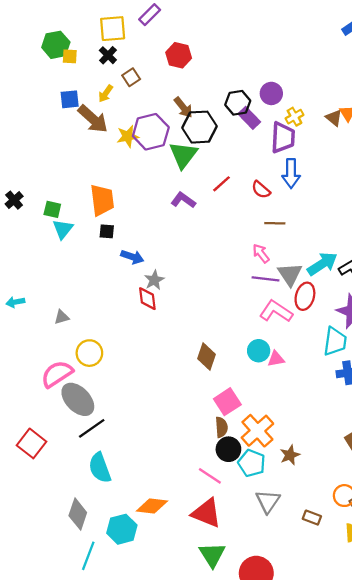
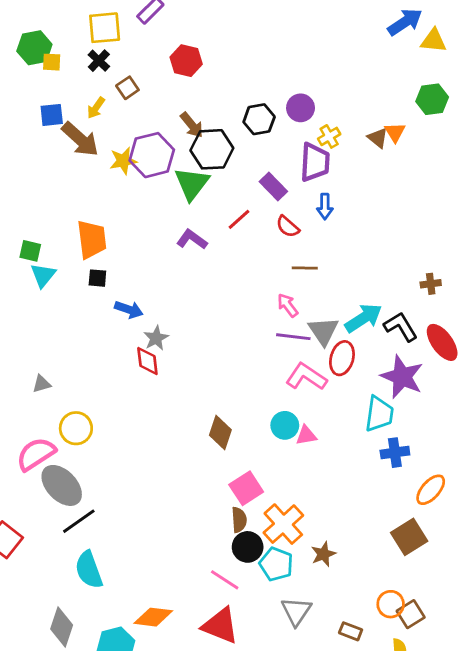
purple rectangle: (249, 118) -> (273, 187), moved
blue arrow: (291, 173) -> (325, 207), size x0.7

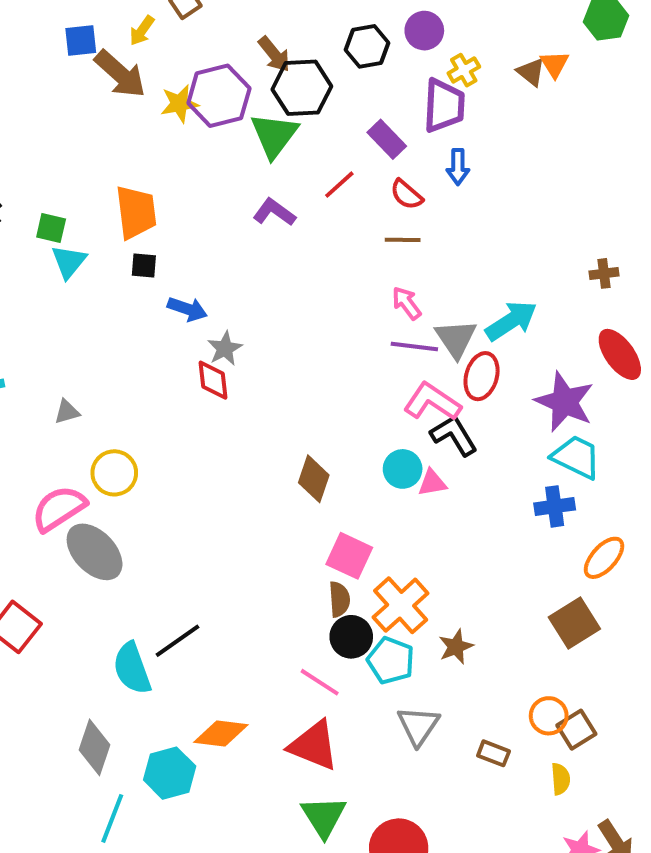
brown line: (305, 268) -> (403, 240), moved
black L-shape: (401, 327) -> (454, 435), moved
cyan trapezoid: (379, 414) -> (576, 457), moved, turned -72
pink square: (246, 488) -> (349, 556), turned -32
black line: (79, 521) -> (177, 641), moved

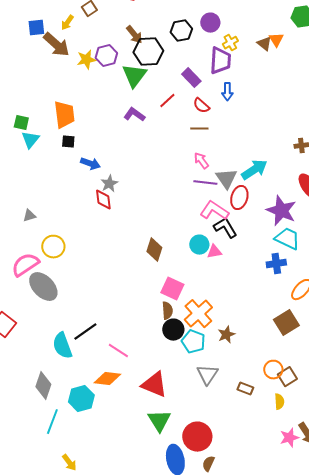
purple hexagon: (219, 96) -> (106, 56), size x0.7
pink line: (320, 682) -> (118, 351), moved

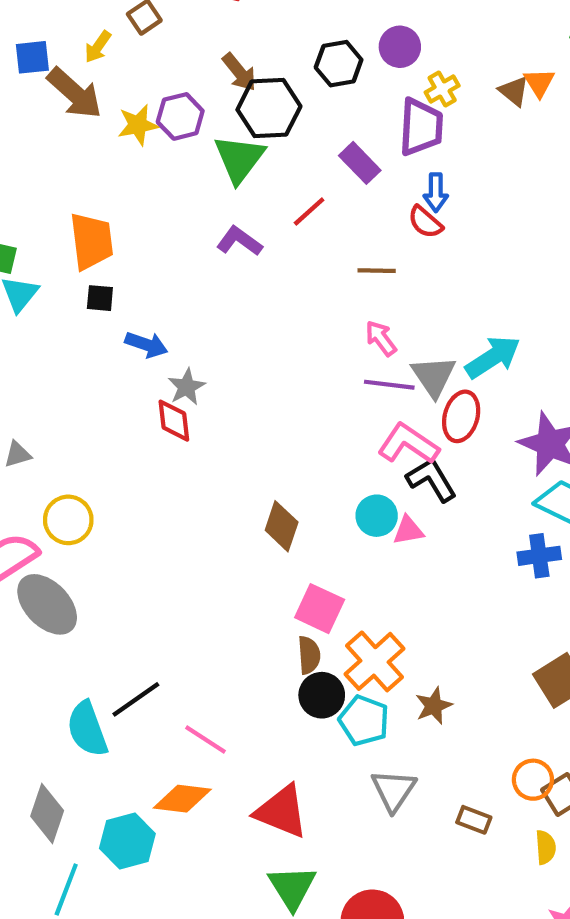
red semicircle: (201, 106) -> (425, 222), moved

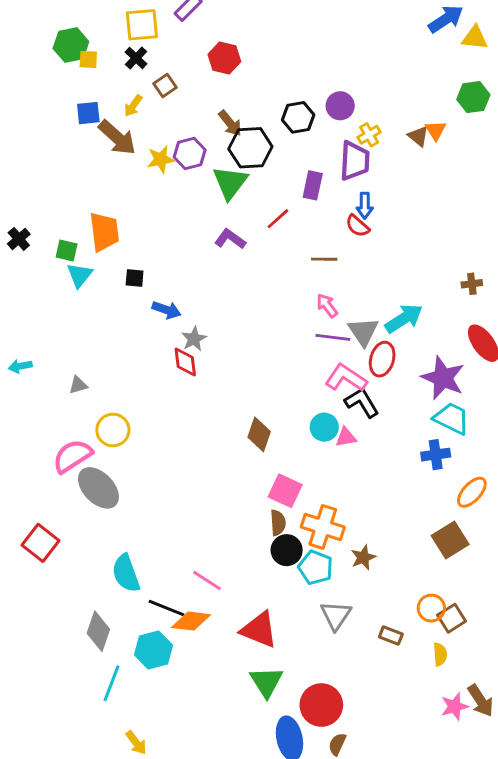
purple rectangle: (360, 163) -> (313, 185), turned 56
orange trapezoid: (91, 241) -> (104, 232), moved
orange cross: (375, 661) -> (323, 527), turned -30
black line: (136, 699) -> (166, 608), moved, turned 57

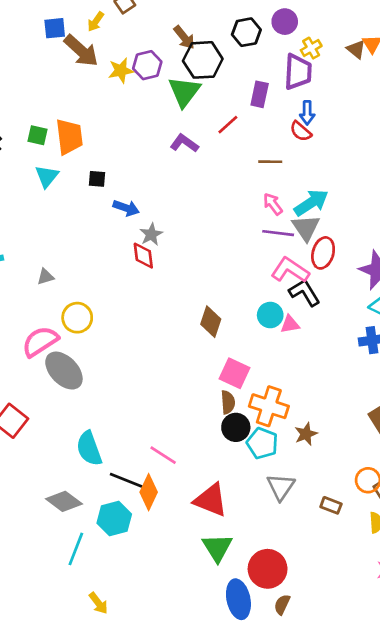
green square: (67, 251) -> (38, 135), moved
cyan arrow: (404, 319) -> (311, 203), moved
orange diamond: (191, 621) -> (149, 492), turned -72
gray diamond: (98, 631) -> (64, 501), turned -72

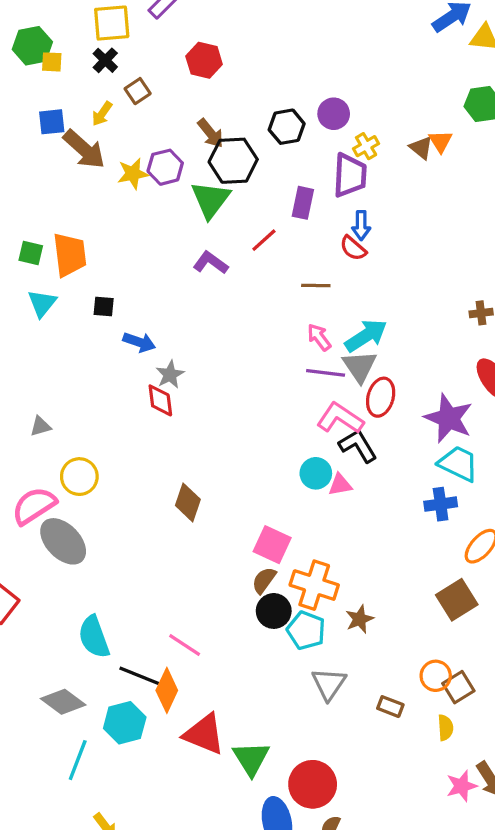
brown diamond: (211, 322) -> (188, 502), moved
brown semicircle: (228, 402) -> (264, 580), turned -140
red triangle: (211, 500) -> (204, 734), moved

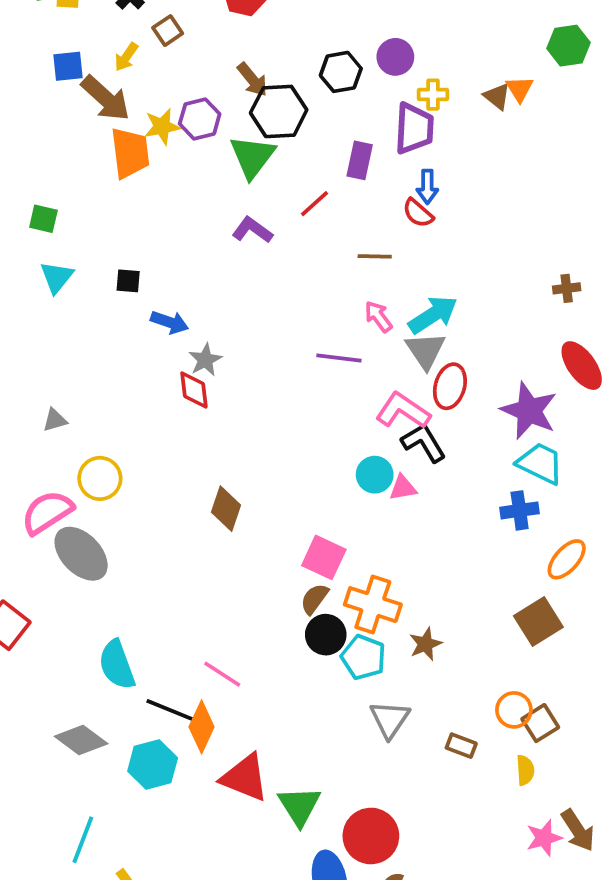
yellow cross: (366, 146) -> (433, 95), turned 30
orange trapezoid: (70, 255) -> (130, 153), moved
purple line: (326, 373) -> (339, 358), moved
cyan line: (78, 760) -> (83, 840), moved

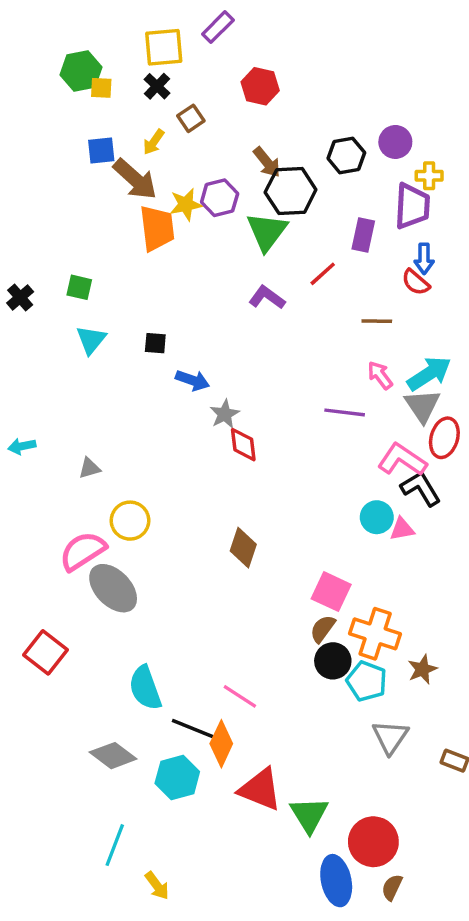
red diamond: (194, 390) -> (243, 445), moved

